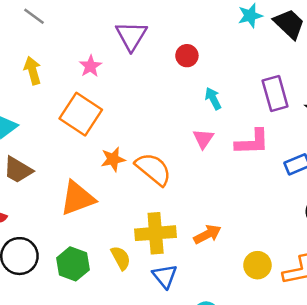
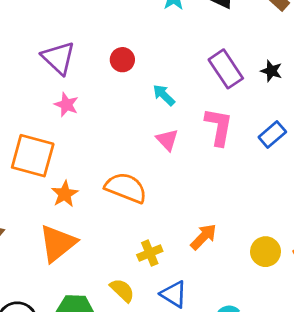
pink star: (90, 66) -> (66, 105), moved
pink L-shape: (252, 142) -> (219, 127), turned -60
orange star: (113, 159) -> (65, 194), moved
yellow cross: (156, 233) -> (150, 253), size x0.6

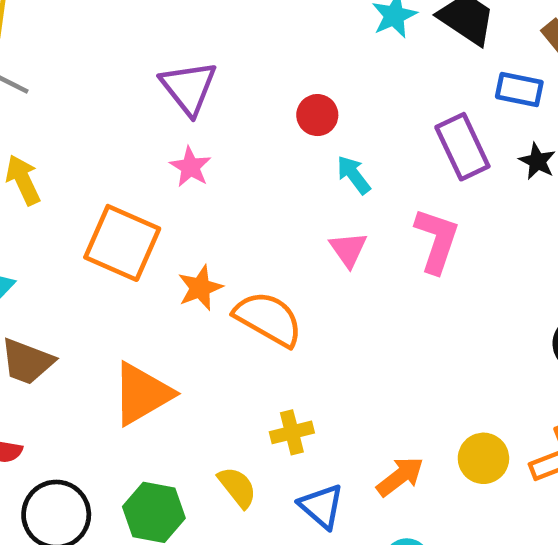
red circle: (122, 60) -> (317, 115), moved
blue rectangle: (272, 134) -> (519, 89), moved, turned 44
orange star: (65, 194) -> (200, 288), moved
orange arrow: (204, 237) -> (400, 477), moved

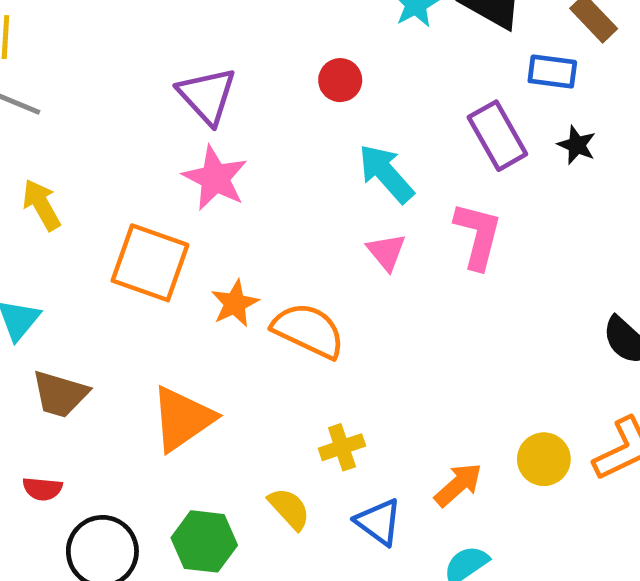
red circle: (317, 115) -> (340, 80), moved
pink star: (190, 167) -> (215, 178), size x1.5
cyan arrow: (354, 175) -> (386, 174), size x1.5

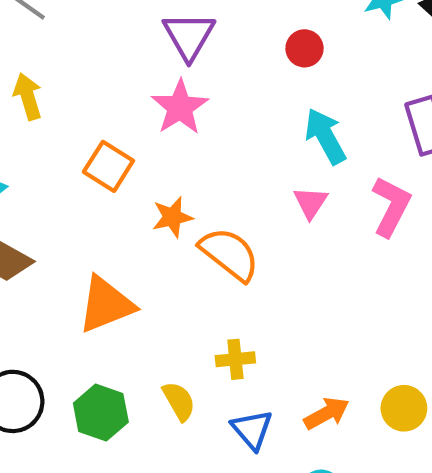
orange square: (150, 263) -> (108, 166), size x0.7

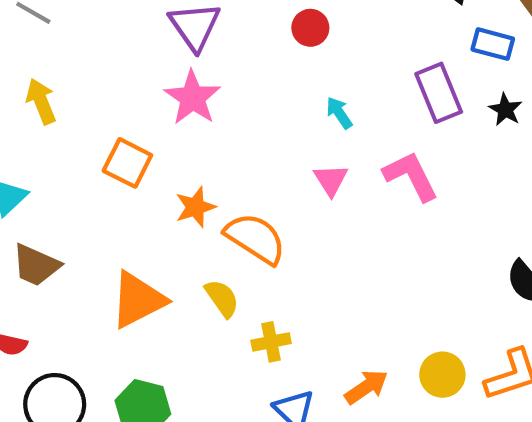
cyan arrow: (325, 136) -> (339, 113), size x0.6
pink L-shape: (391, 206) -> (411, 176), turned -48
yellow semicircle: (179, 401) -> (222, 298), moved

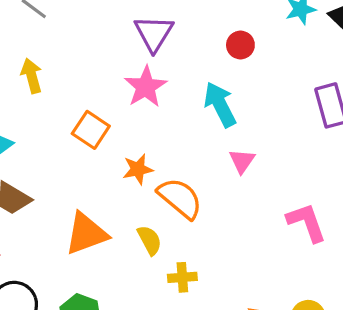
cyan arrow: (339, 113) -> (220, 105), moved, size x1.8
pink L-shape: (411, 176) -> (307, 222), moved

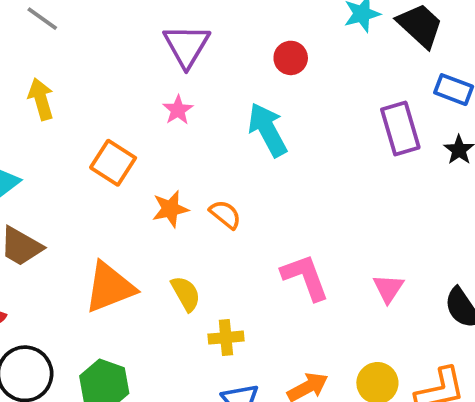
pink star: (146, 87) -> (178, 110), size x0.6
pink triangle: (242, 161) -> (388, 288), moved
orange semicircle: (180, 198) -> (225, 214), moved, size x0.6
pink L-shape: (307, 222) -> (305, 277), moved

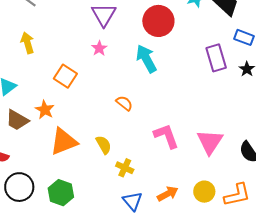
red circle: (291, 58) -> (158, 21), size x1.8
orange star: (170, 209) -> (45, 110), moved, turned -30
pink triangle: (388, 288) -> (210, 142), size x1.6
yellow cross: (226, 338) -> (125, 168), turned 30

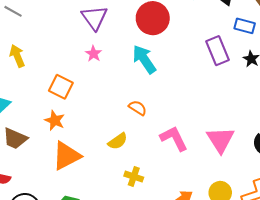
orange semicircle: (124, 103) -> (138, 108), moved
orange star: (45, 110) -> (55, 120), moved
yellow semicircle: (104, 145) -> (118, 141), moved, turned 90

